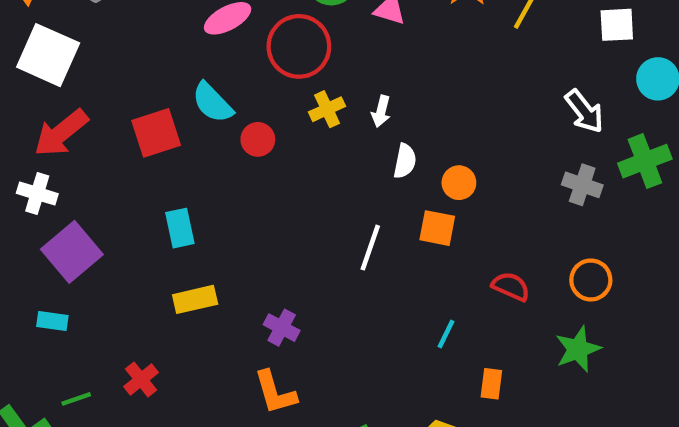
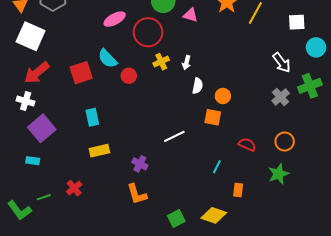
gray cross: (582, 185) -> (281, 97), turned 30
white line: (370, 248) -> (174, 136), moved, turned 45

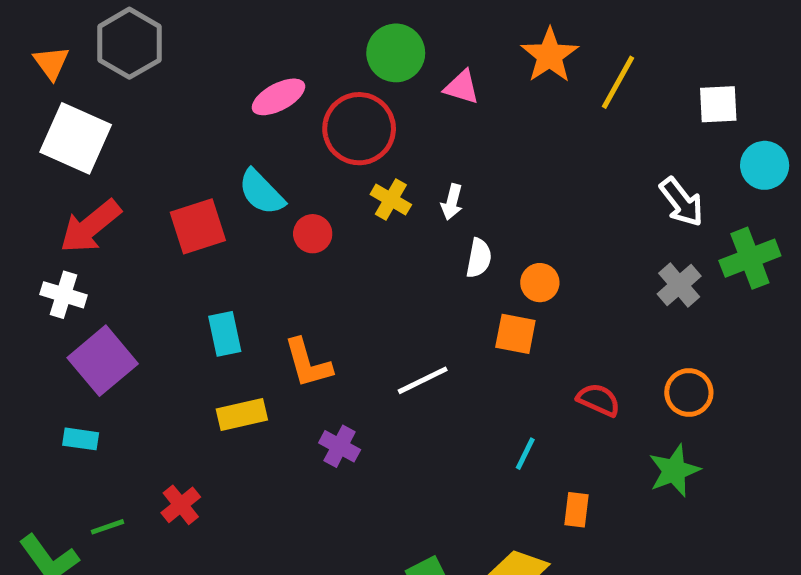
yellow cross: (161, 62) -> (391, 200), turned -35
orange L-shape: (137, 194) -> (308, 363), moved

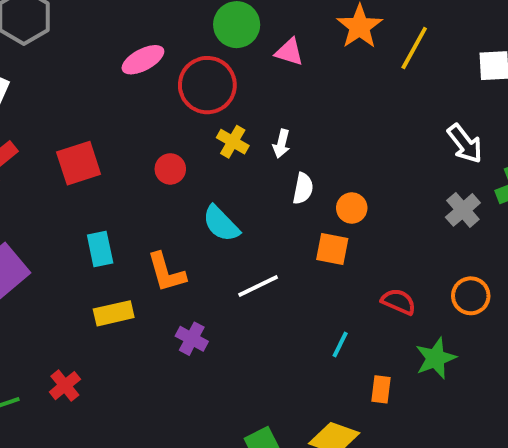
cyan semicircle: (261, 192) -> (221, 224), moved
green star: (674, 471) -> (436, 358), moved

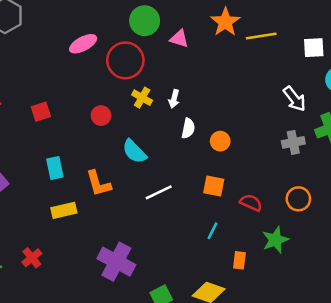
yellow line: (414, 48) -> (261, 36), turned 52
red square: (79, 163) -> (41, 112), size x0.7
gray cross: (463, 210) -> (293, 142), turned 30
orange square: (332, 249) -> (214, 186), moved
purple cross: (192, 339) -> (116, 262), moved, size x1.8

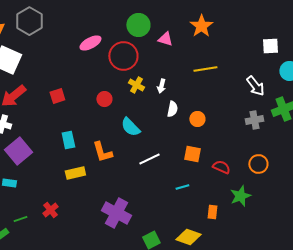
yellow line: (261, 36) -> (205, 69), moved
cyan line: (213, 231) -> (182, 187), moved, turned 48

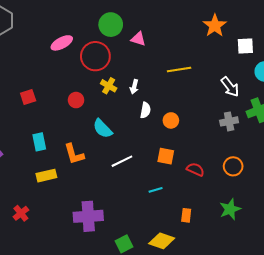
orange star: (201, 26) -> (215, 26), moved
green star: (240, 196) -> (230, 209), moved
purple cross: (116, 213) -> (88, 216), turned -32

